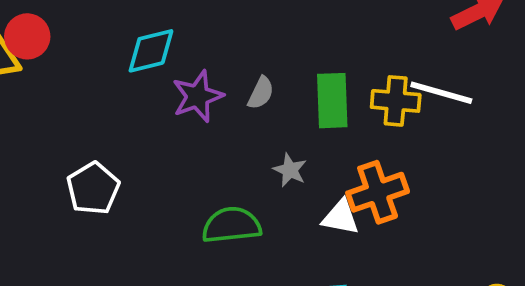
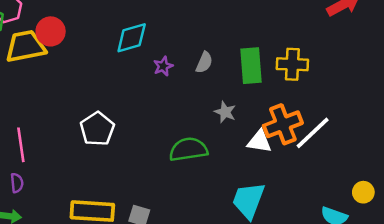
white line: (441, 93) -> (313, 133), moved, turned -57
purple star: (198, 96) -> (163, 66), size x0.6

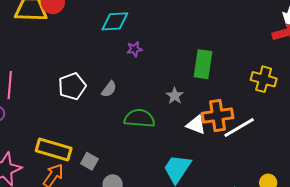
gray semicircle: (204, 62) -> (109, 89), moved
yellow cross: (292, 64) -> (264, 79), moved

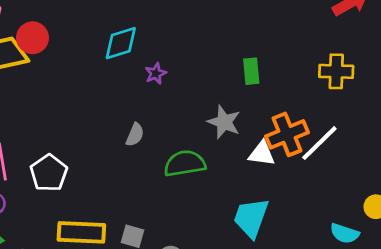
green rectangle: (203, 64) -> (251, 71), size x0.7
white pentagon: (72, 86) -> (49, 173), moved
gray star: (175, 96) -> (224, 122), size x1.4

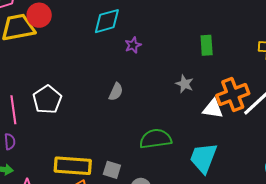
gray star: (224, 122) -> (185, 84), size x0.7
green semicircle: (185, 163) -> (156, 139), moved
white pentagon: (49, 173) -> (47, 100), moved

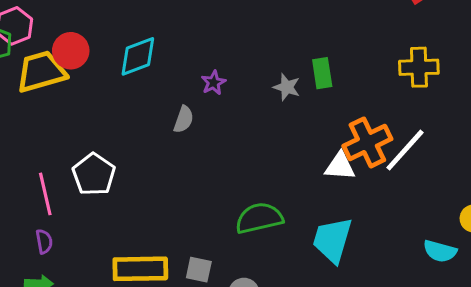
cyan diamond: (107, 21) -> (138, 56), moved
gray star: (185, 84) -> (287, 87), moved
gray semicircle: (116, 92) -> (184, 119), moved

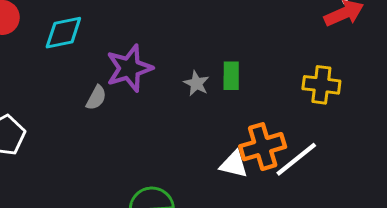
purple star: (213, 83) -> (129, 68), size x2.0

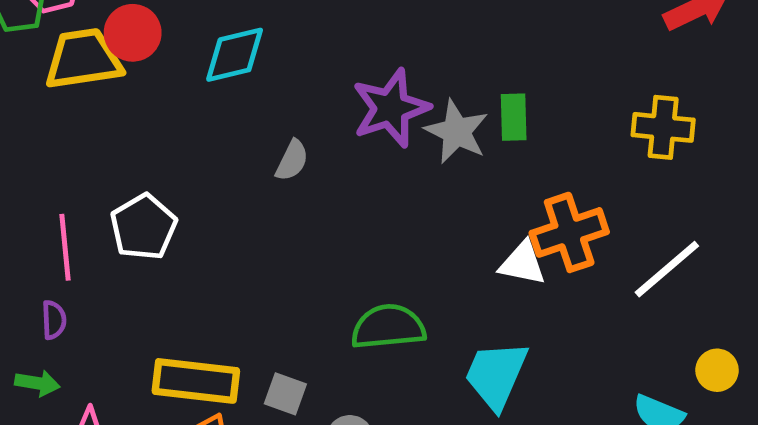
purple star: (129, 68) -> (391, 108), moved
gray star: (196, 83) -> (457, 132), size x1.5
white line: (296, 159) -> (667, 269), moved

